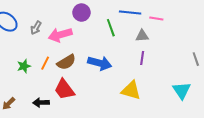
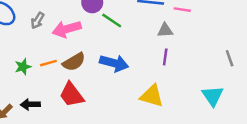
green line: (111, 28) -> (112, 21), moved, turned -36
orange line: (45, 63) -> (48, 63), turned 48
black arrow: (41, 103) -> (30, 104), moved

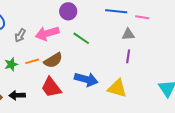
gray arrow: (38, 21) -> (20, 35), moved
green line: (112, 21) -> (81, 38), moved
blue arrow: (114, 63) -> (86, 79), moved

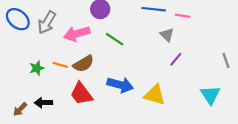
gray triangle: (128, 34) -> (167, 35), turned 48
gray arrow: (20, 35) -> (47, 22), moved, size x1.5
purple line: (128, 56) -> (176, 59), moved, turned 32
orange line: (32, 61) -> (60, 65), turned 32

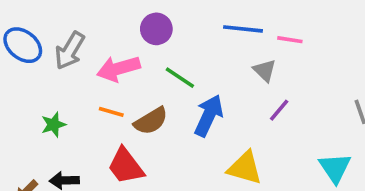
brown semicircle: (83, 64) -> (151, 121), moved
orange line: (60, 65) -> (111, 112), moved
blue arrow: (120, 85) -> (209, 116), moved, turned -80

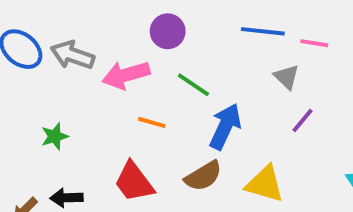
gray arrow: (70, 51) -> (72, 55), turned 78
orange line: (111, 112) -> (152, 122), moved
brown semicircle: (151, 121) -> (203, 176), moved

